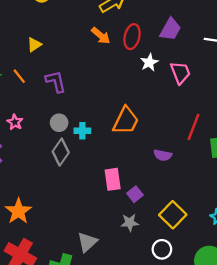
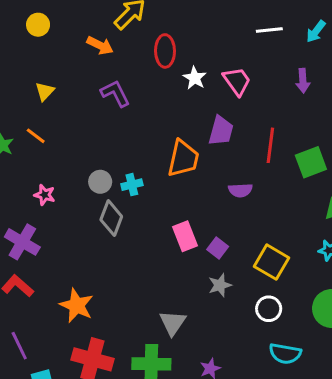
purple trapezoid: (170, 29) -> (221, 131), moved
orange arrow: (101, 36) -> (100, 45), moved
purple L-shape: (56, 81) -> (115, 93), moved

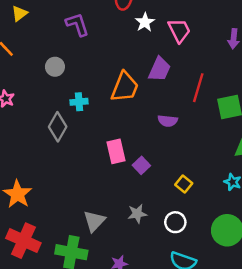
gray circle: (100, 182) -> (55, 67), moved
yellow square: (271, 262) -> (184, 184), size x0.6
gray star: (220, 285) -> (137, 214), moved

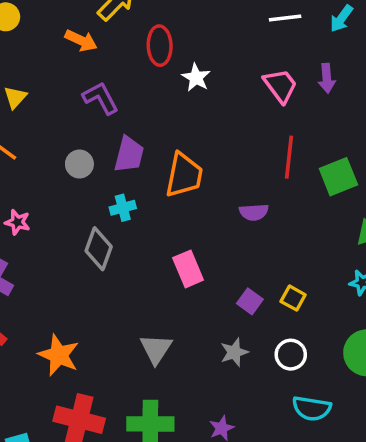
pink trapezoid: (179, 30) -> (280, 86), moved
purple trapezoid: (159, 69) -> (129, 154), moved
purple square: (141, 165) -> (250, 301), moved
gray triangle: (94, 221) -> (156, 349), moved

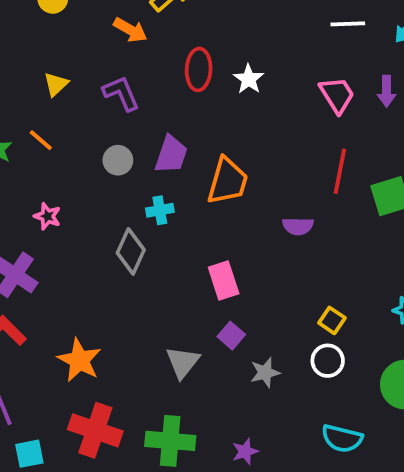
red ellipse: (160, 46) -> (199, 69), moved
purple L-shape: (101, 98) -> (121, 93), moved
purple square: (250, 301) -> (231, 336), moved
white circle: (291, 355) -> (328, 361), moved

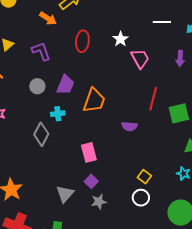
white star: (249, 79) -> (120, 39), moved
pink trapezoid: (337, 95) -> (140, 59), moved
gray star: (265, 373) -> (99, 202), moved

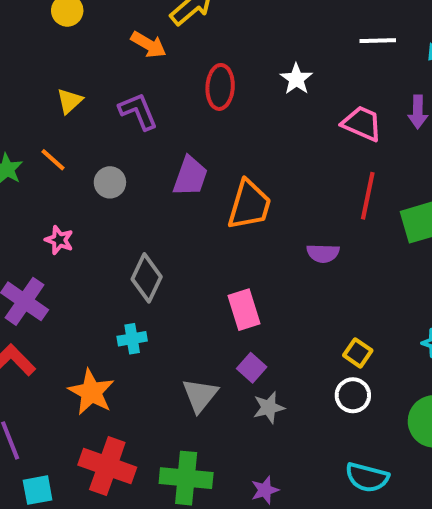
pink trapezoid: (140, 59) -> (362, 123), moved, turned -35
gray circle: (37, 86) -> (110, 182), moved
cyan cross: (58, 114) -> (132, 339), moved

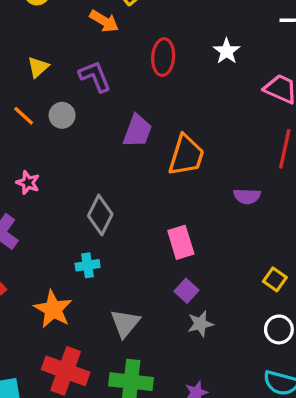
gray circle: (110, 182) -> (62, 115), moved
gray triangle: (200, 395) -> (125, 323), moved
white circle: (353, 395) -> (279, 329), moved

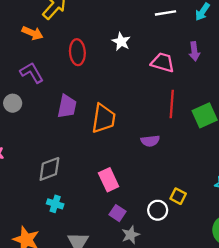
gray diamond: (100, 215) -> (49, 169), turned 52
cyan cross: (88, 265) -> (55, 204), moved, turned 35
white circle: (279, 329) -> (158, 210), moved

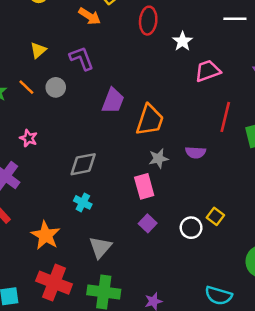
red ellipse: (77, 52) -> (148, 21), moved
pink trapezoid: (163, 62) -> (208, 71), moved, turned -45
gray star: (131, 235) -> (158, 158), moved

